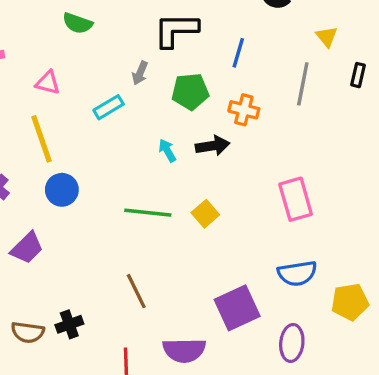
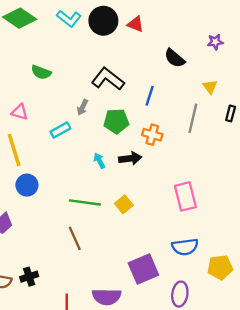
black L-shape: (176, 30) -> (108, 79), turned 36
brown line: (136, 291) -> (75, 238), moved

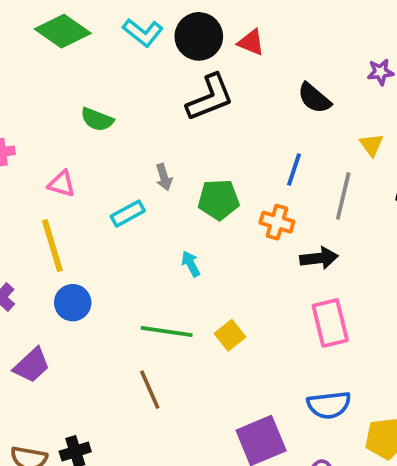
black L-shape: (108, 79) -> (210, 98), moved, turned 120
blue line: (150, 96) -> (294, 169), moved
gray arrow: (82, 107) -> (164, 177), turned -42
black arrow: (130, 158) -> (319, 258), moved

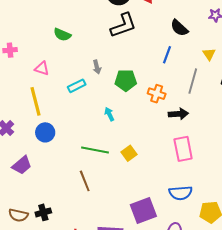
blue line: (294, 169) -> (167, 55), moved

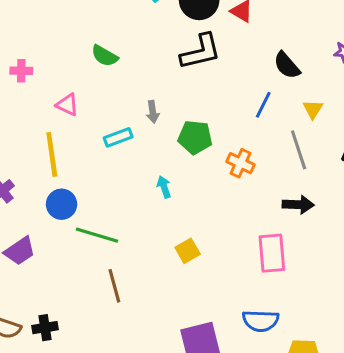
yellow triangle: (209, 54) -> (313, 109), moved
gray line: (193, 81) -> (299, 150), turned -40
black arrow: (178, 114) -> (298, 205), moved
green line: (95, 150) -> (97, 235), moved

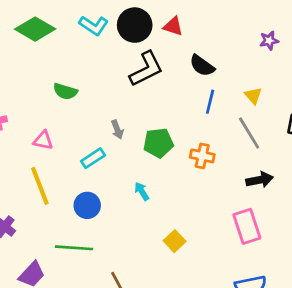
black semicircle: (287, 65) -> (202, 66), moved
blue circle: (62, 204) -> (87, 205), moved
green line: (97, 235) -> (74, 248), moved

